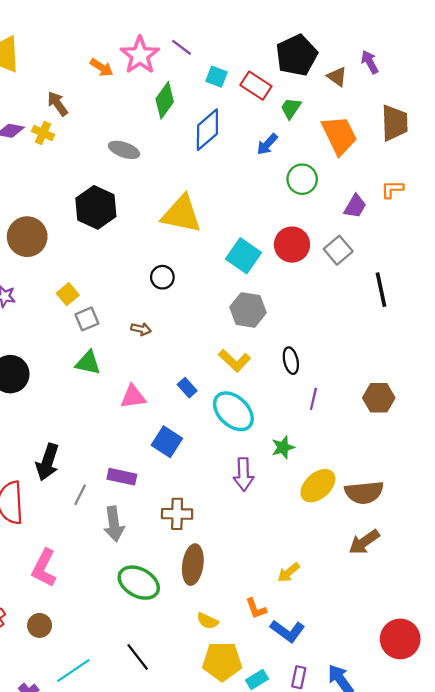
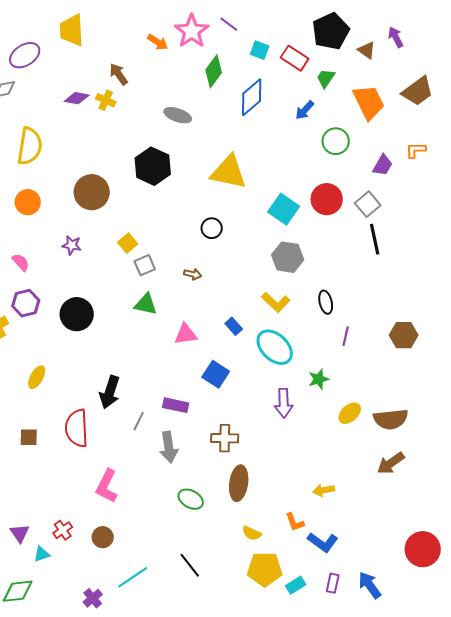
brown trapezoid: (395, 123) -> (418, 91), turned 56
black line: (381, 290) -> (375, 239), moved
yellow ellipse: (318, 486) -> (350, 413), size x0.7
yellow arrow: (289, 572) -> (324, 490), turned 30
green ellipse: (139, 583) -> (191, 499), size x0.7

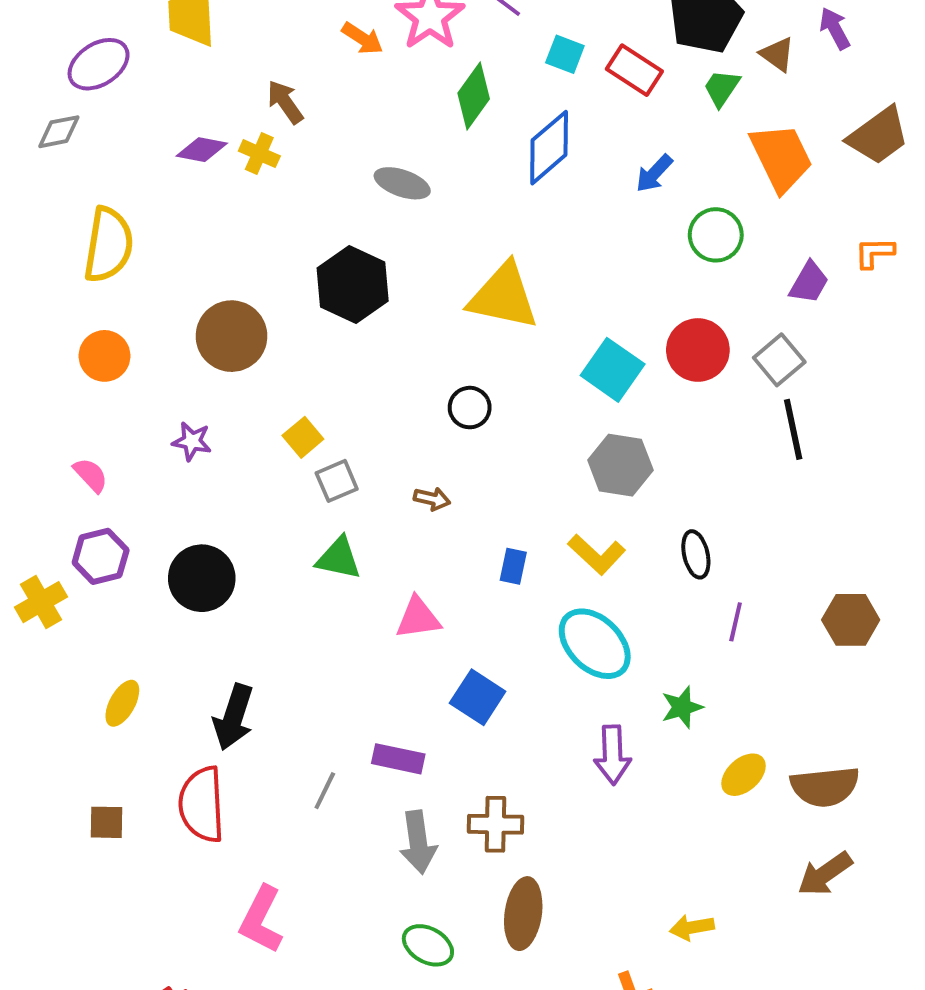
green trapezoid: (326, 78) -> (722, 88), moved
blue rectangle: (234, 326) -> (513, 566), moved, turned 54
black arrow: (110, 392) -> (233, 717), moved
gray arrow: (169, 447) -> (418, 842), moved

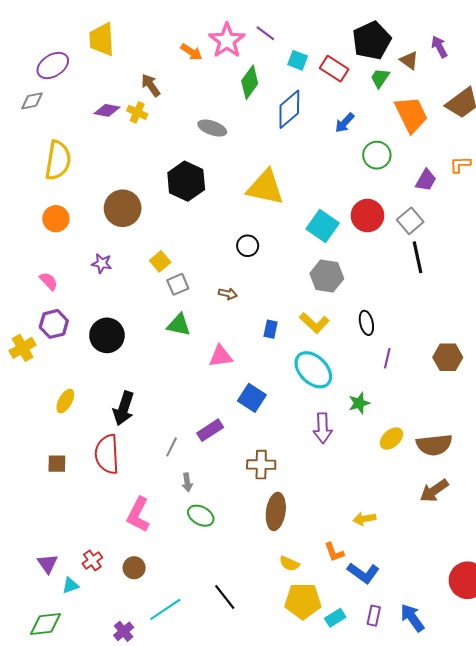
purple rectangle: (398, 759) -> (210, 430), turned -45
gray arrow: (418, 842) -> (187, 482), moved, size x0.6
green ellipse: (428, 945) -> (201, 516), moved

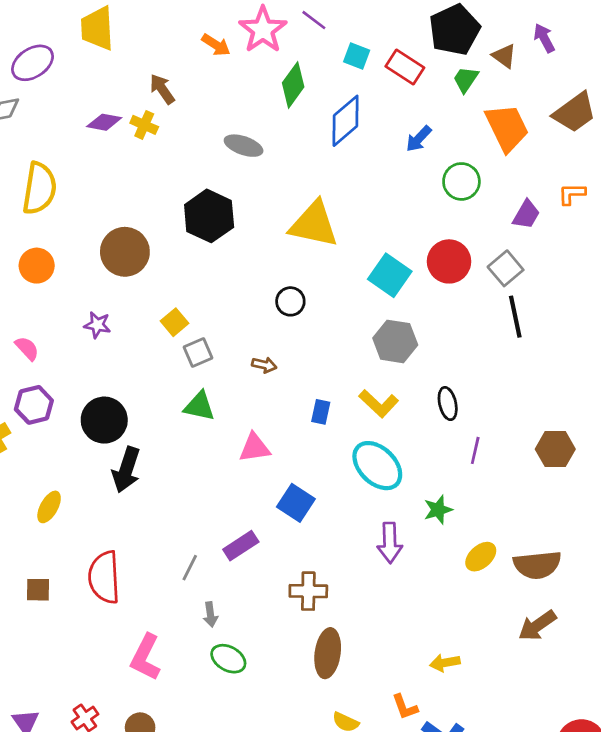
black arrow: (124, 408) -> (126, 470), moved

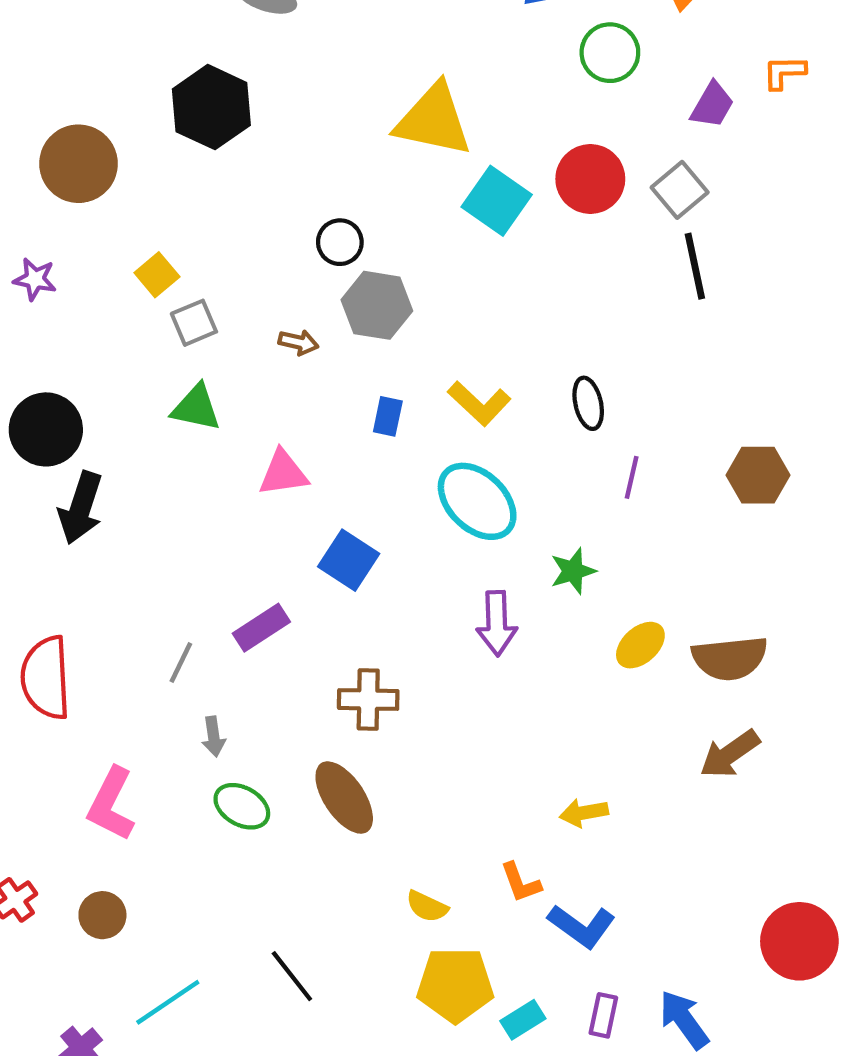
yellow triangle: (314, 224) -> (434, 120), moved
gray hexagon: (395, 341) -> (377, 305), moved
brown ellipse: (328, 653) -> (344, 798), moved, turned -42

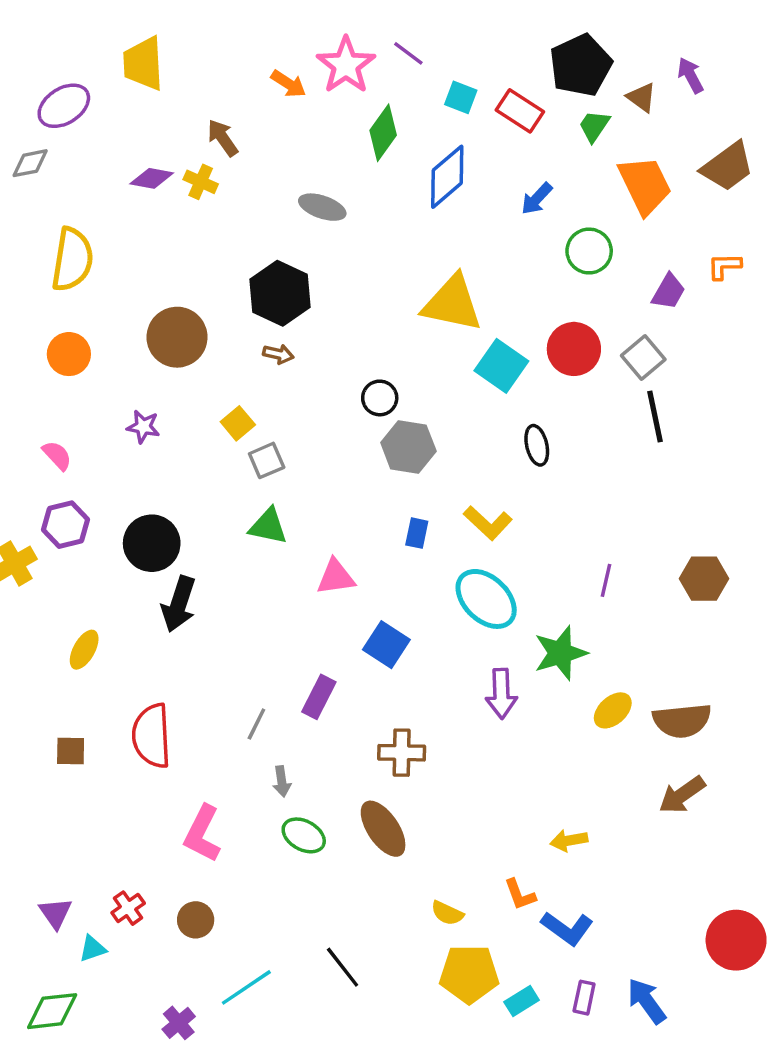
brown arrow: (298, 342) -> (278, 354), moved
black ellipse: (588, 403) -> (537, 445), moved
green star: (573, 571) -> (560, 653), size x1.5
purple rectangle: (261, 628) -> (319, 697), turned -30

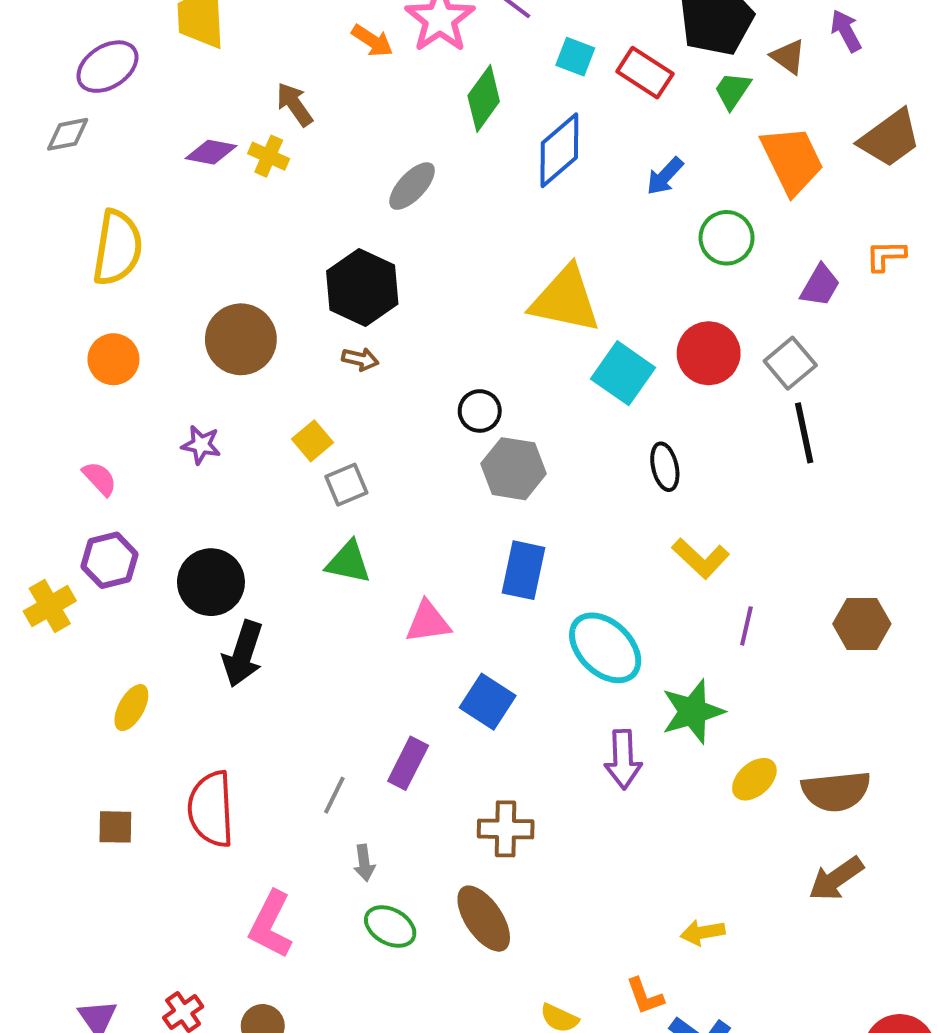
gray ellipse: (322, 207) -> (412, 186), turned -66
yellow L-shape: (488, 523) -> (701, 558), moved
blue rectangle: (417, 533) -> (523, 570), size x1.6

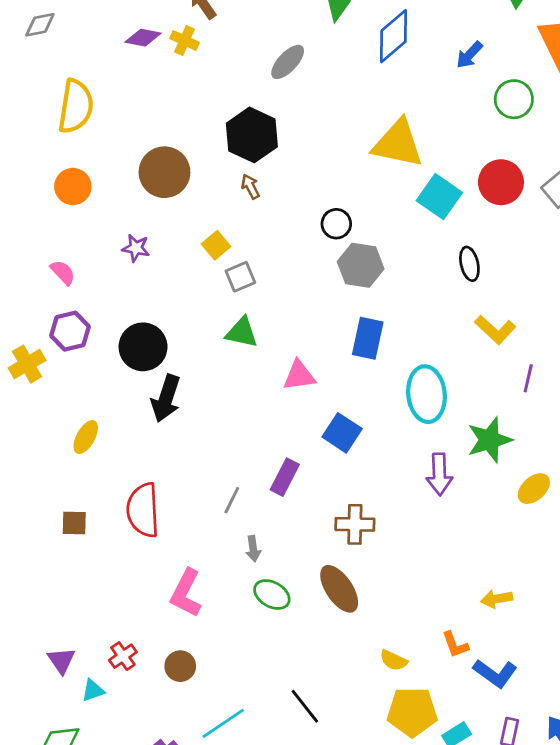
brown arrow: (360, 359) -> (250, 187), turned -130
cyan ellipse: (605, 648) -> (426, 394), turned 40

